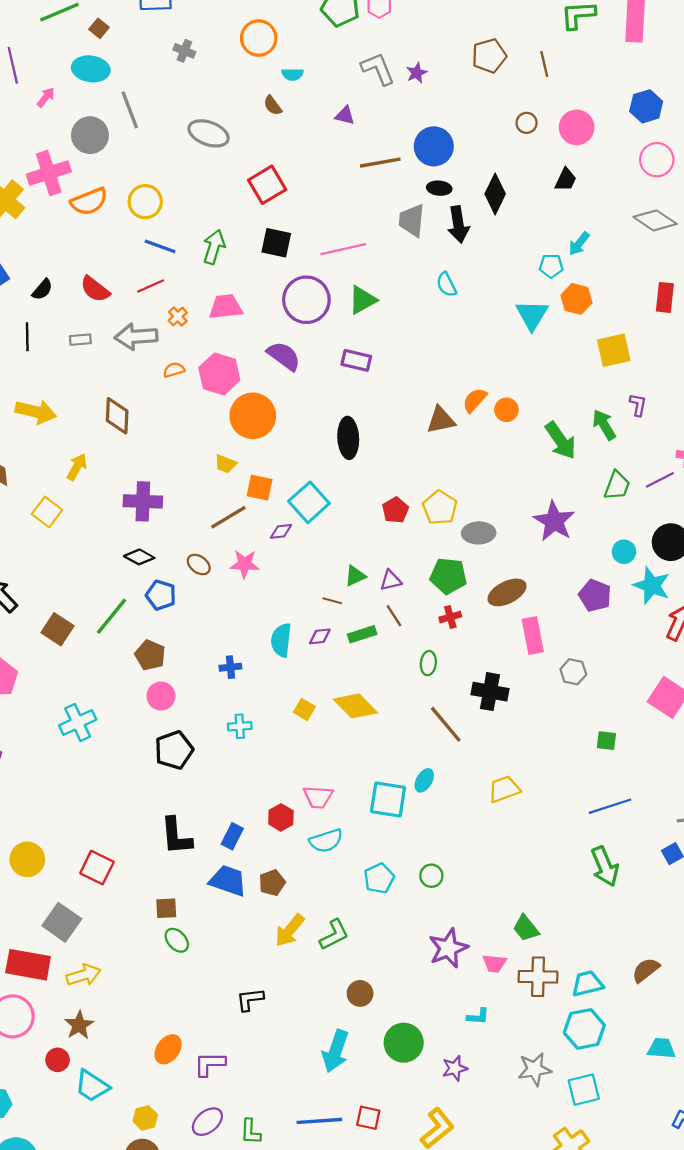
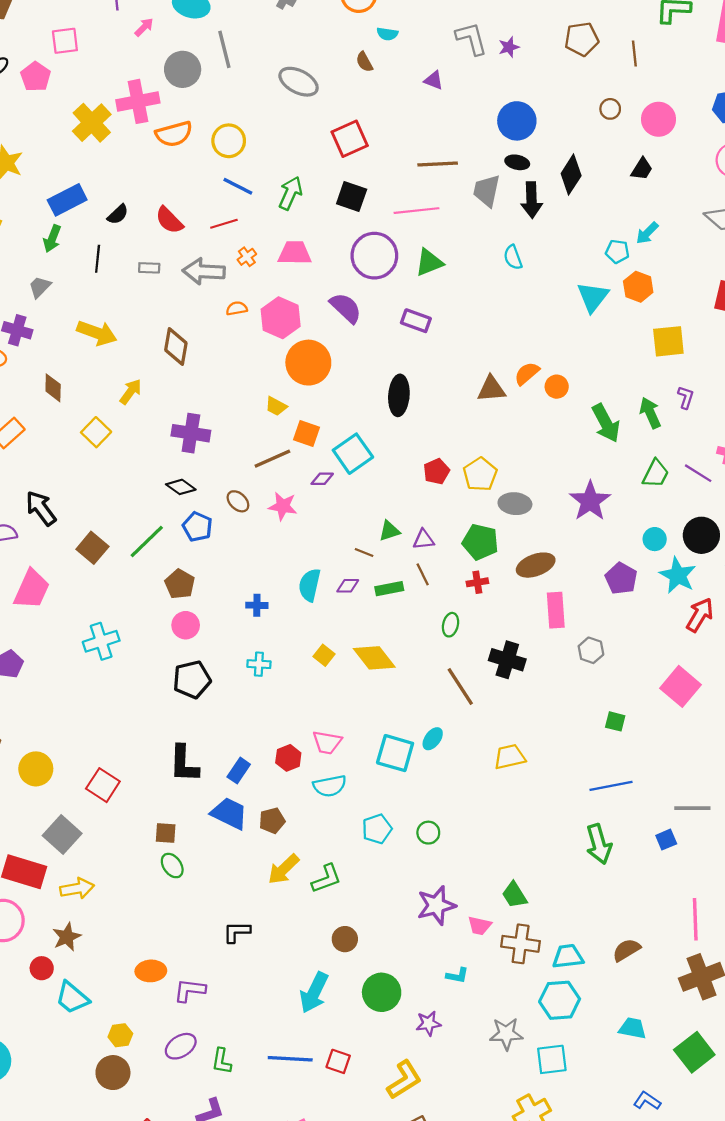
brown line: (380, 163) -> (438, 164), moved
purple line: (660, 480) -> (698, 473), turned 52
orange ellipse: (168, 1049) -> (151, 971), turned 44

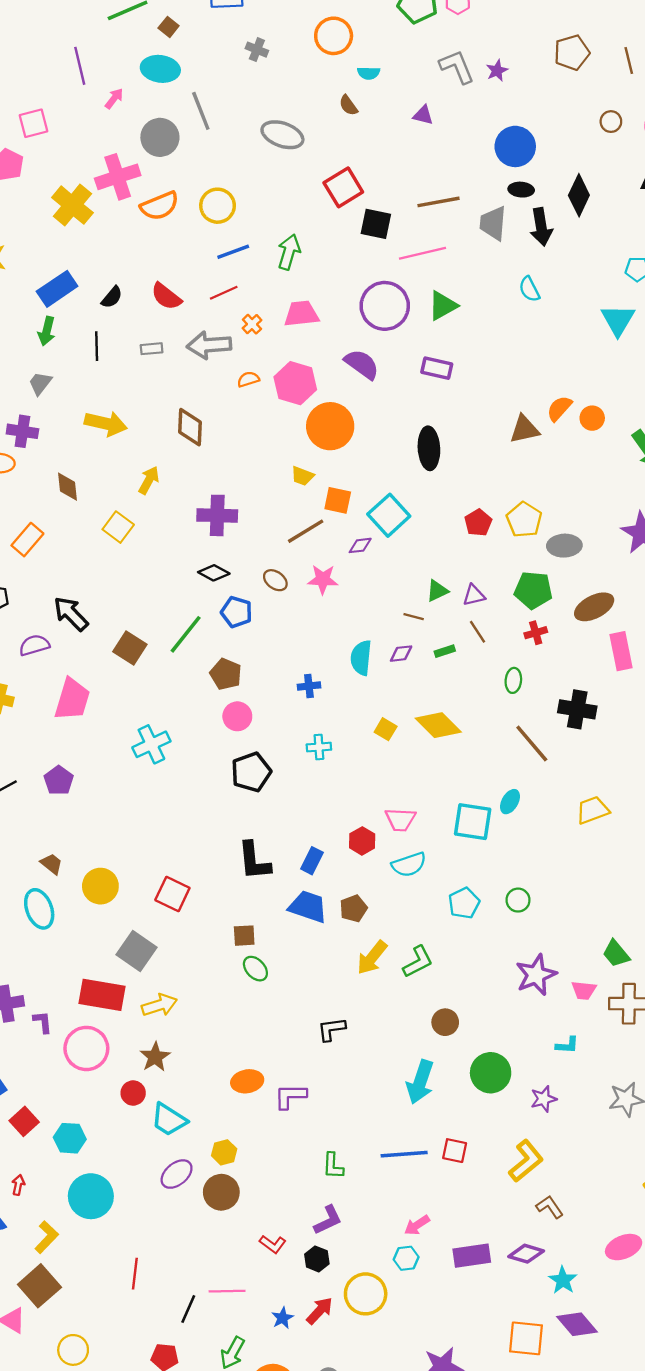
blue line: (238, 186) -> (233, 252), turned -40
black square: (352, 196) -> (376, 224), moved
green rectangle: (389, 589) -> (445, 651), size x0.7
purple ellipse: (181, 1046) -> (177, 1174), moved

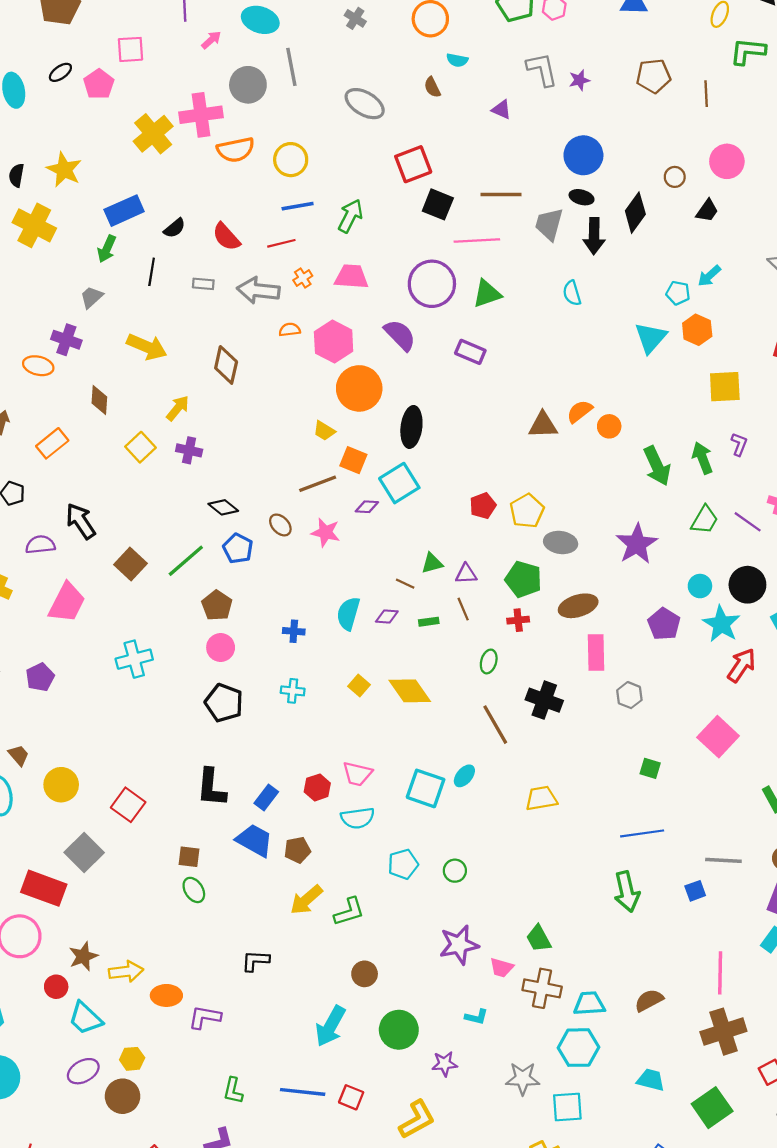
brown circle: (611, 122) -> (675, 177), moved
black ellipse: (429, 448) -> (411, 427), moved
purple cross: (217, 515) -> (189, 450), moved, size x0.7
black pentagon: (251, 772) -> (224, 703), turned 30
yellow arrow: (159, 1005) -> (126, 971), moved

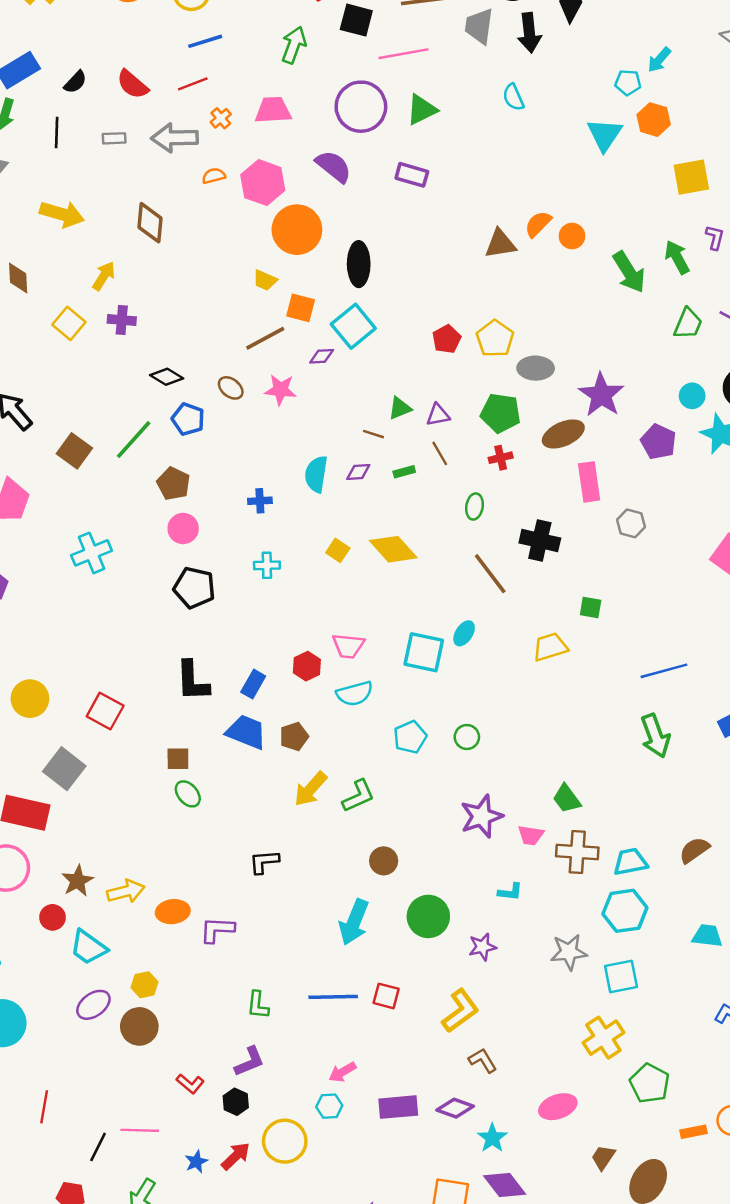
green arrow: (350, 216) -> (294, 45), moved
purple star: (637, 544) -> (601, 395), moved
green square: (650, 768) -> (591, 608), moved

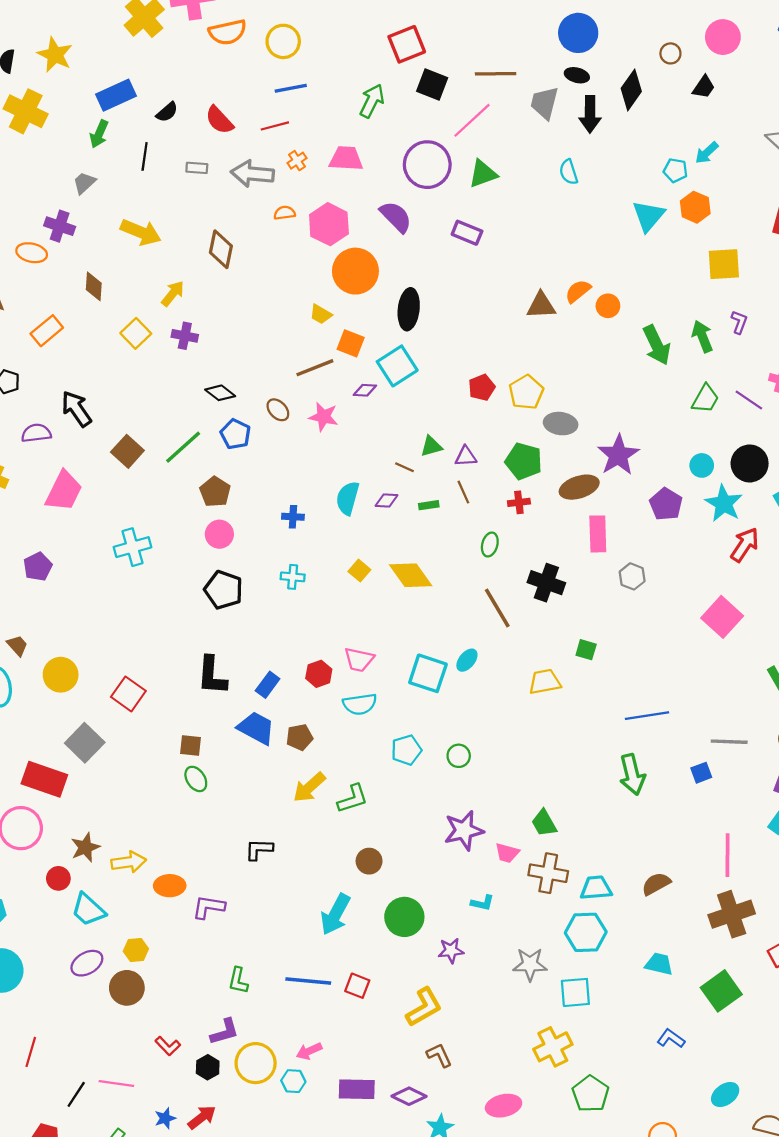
pink line: (404, 54) -> (472, 120), turned -39
yellow circle: (285, 1141) -> (256, 1063), moved

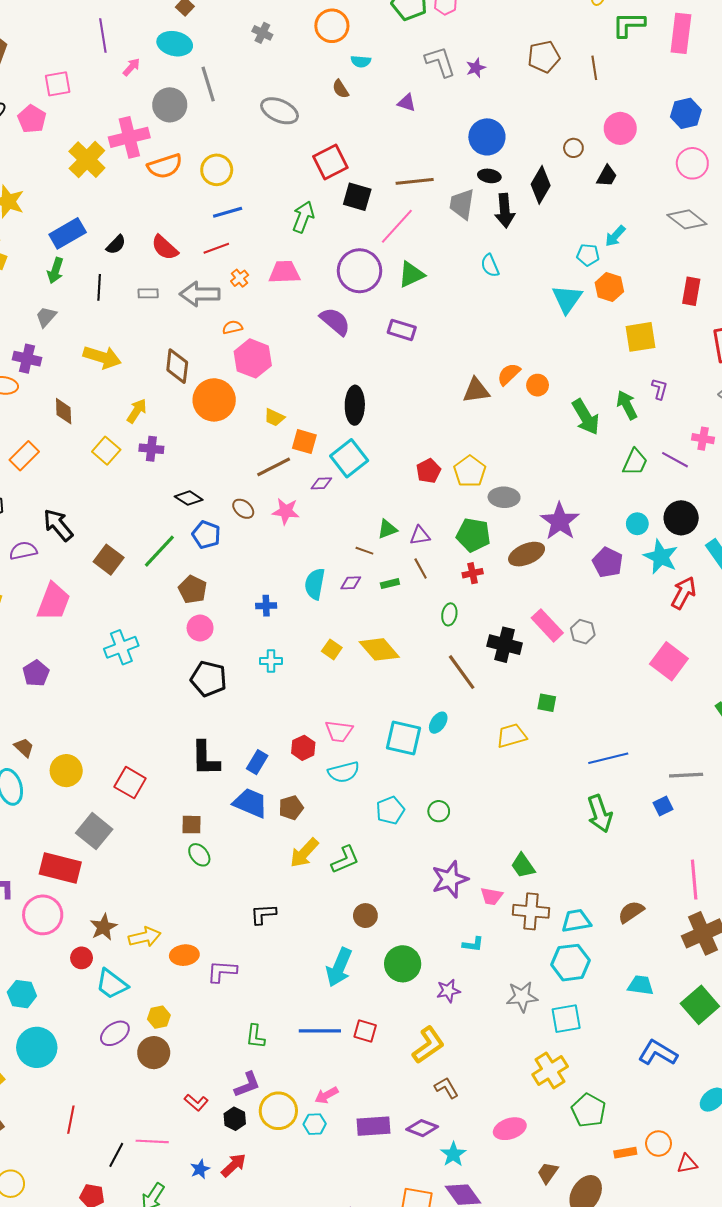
pink hexagon: (329, 224) -> (253, 358), moved
orange circle: (355, 271) -> (214, 400), moved
pink rectangle: (598, 534) -> (547, 625), moved, turned -36
blue L-shape: (671, 1039) -> (658, 1053), size x1.5

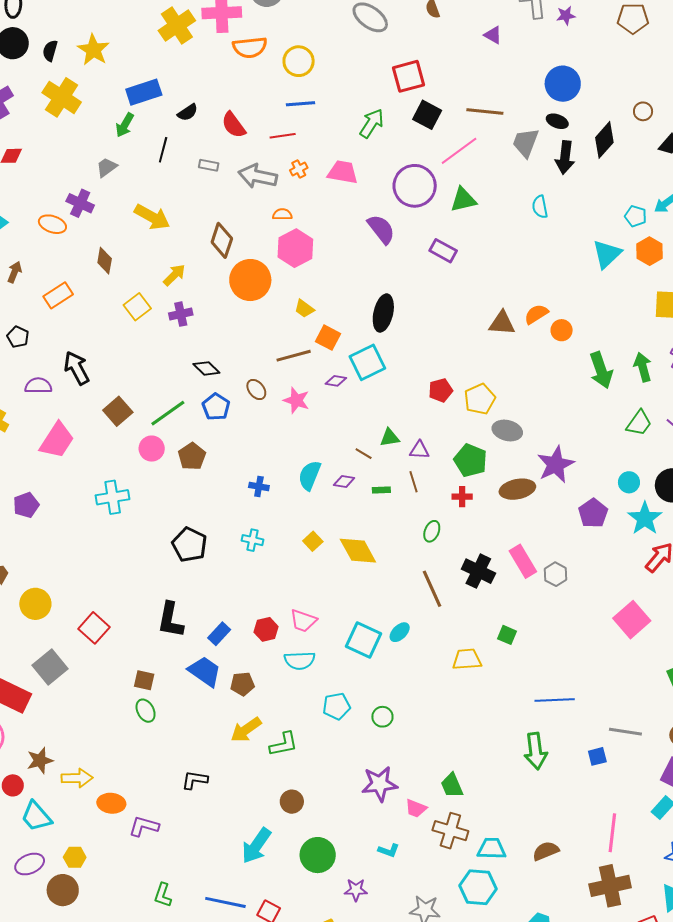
purple cross: (151, 449) -> (181, 314), turned -30
pink circle: (200, 628) -> (152, 449), moved

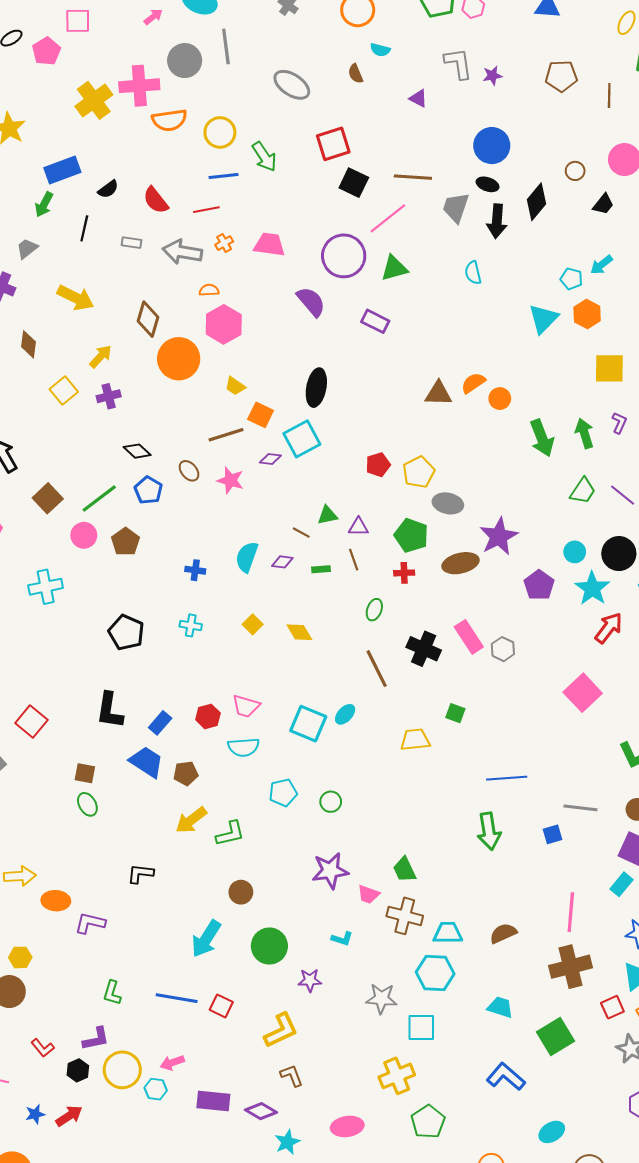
green arrow: (372, 123) -> (264, 157), moved, turned 116
yellow diamond: (358, 551) -> (299, 632), size x0.7

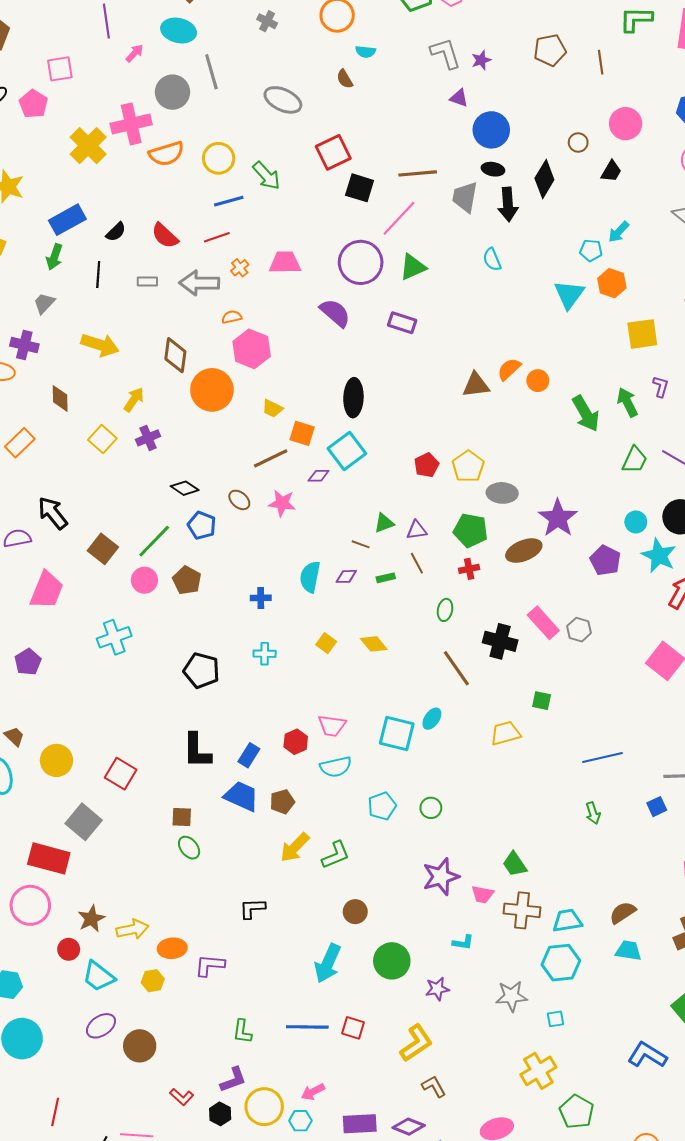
purple triangle: (418, 98) -> (459, 98), moved
green arrow: (489, 831) -> (593, 813), size x0.6
yellow hexagon: (20, 957) -> (153, 981), moved
cyan trapezoid: (500, 1007) -> (628, 951), moved
cyan square: (421, 1027) -> (556, 1019), size x0.6

